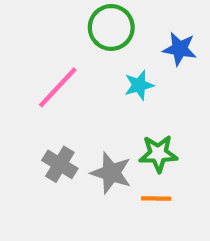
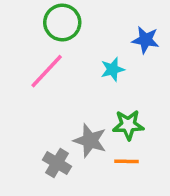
green circle: (111, 27) -> (62, 23), moved
gray cross: (60, 164) -> (57, 163), moved

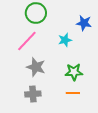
gray star: (90, 141) -> (36, 67), moved
gray cross: (57, 163) -> (33, 94), turned -35

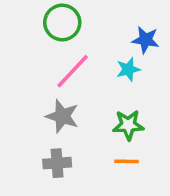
cyan star: (65, 40) -> (128, 69), moved
pink line: (27, 41) -> (73, 71), moved

